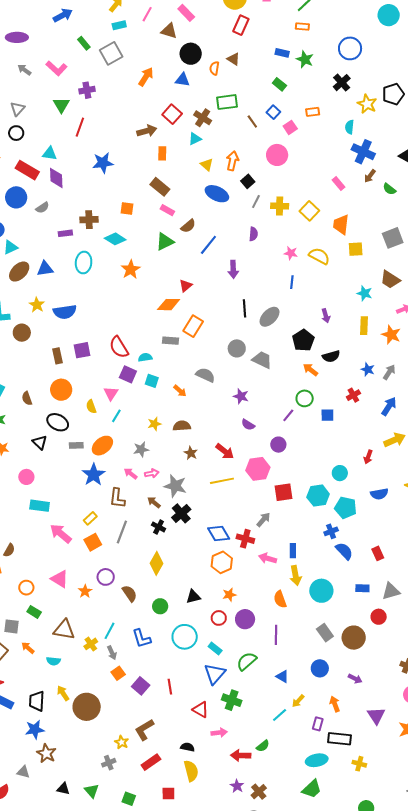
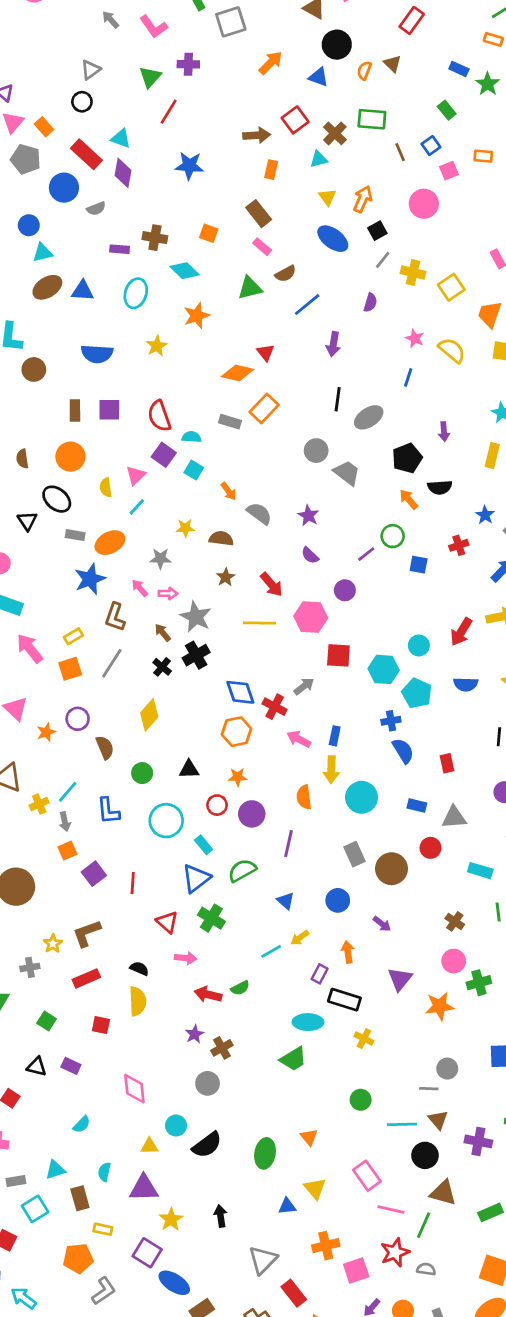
red triangle: (186, 286) -> (265, 352), turned -40
yellow star: (37, 305) -> (157, 346), moved
gray semicircle: (205, 375) -> (259, 513), moved
red arrow: (368, 457) -> (461, 632), size x1.5

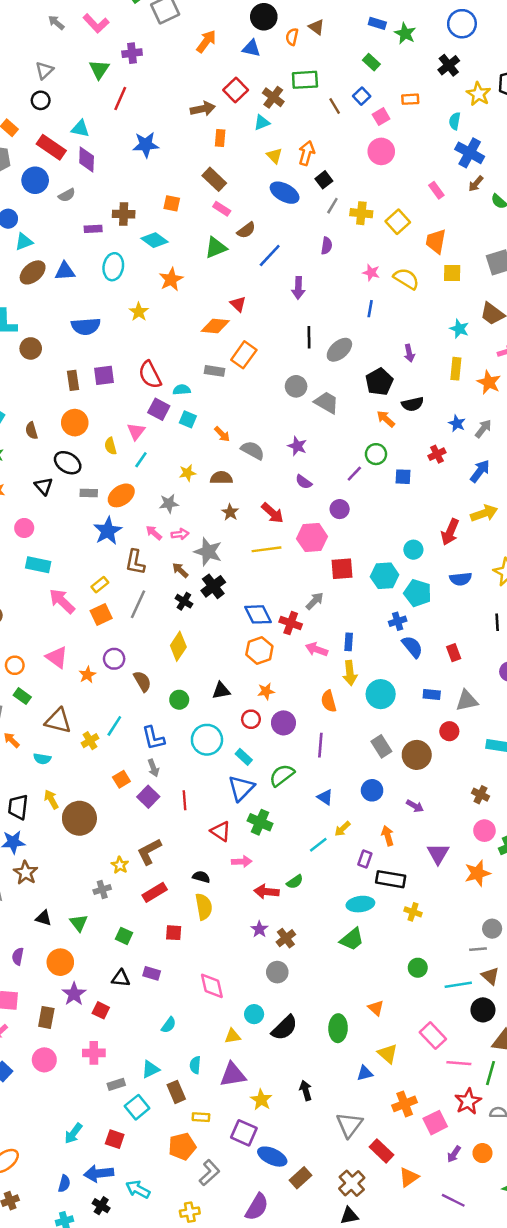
pink circle: (424, 204) -> (381, 151), moved
gray arrow: (65, 822) -> (153, 768), moved

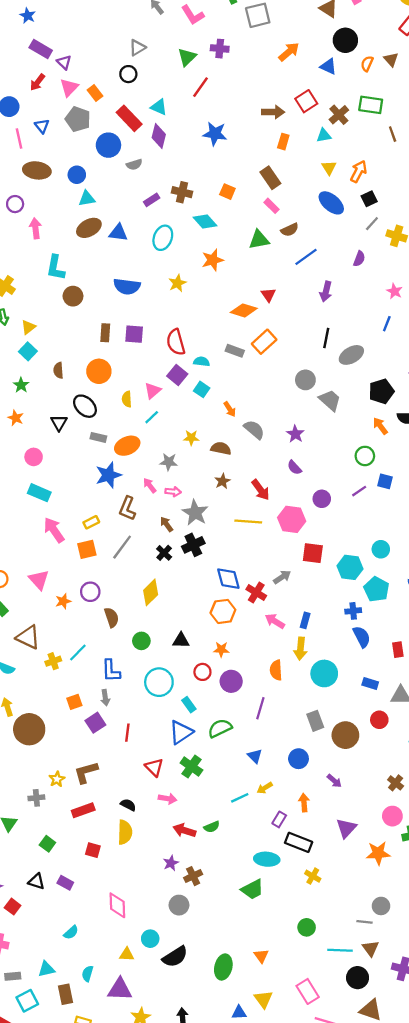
purple rectangle: (93, 229) -> (152, 200), turned -42
purple line: (354, 474) -> (359, 491), moved

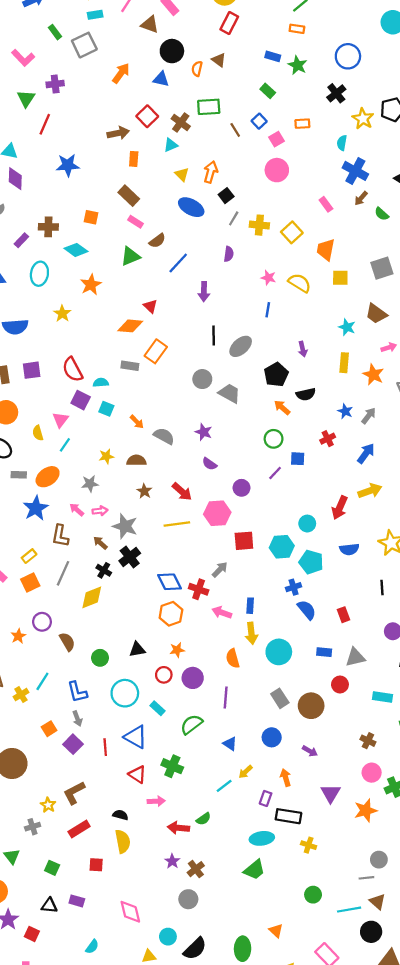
yellow diamond: (151, 592) -> (92, 597), moved, turned 35
blue triangle: (181, 732) -> (136, 737), moved, turned -45

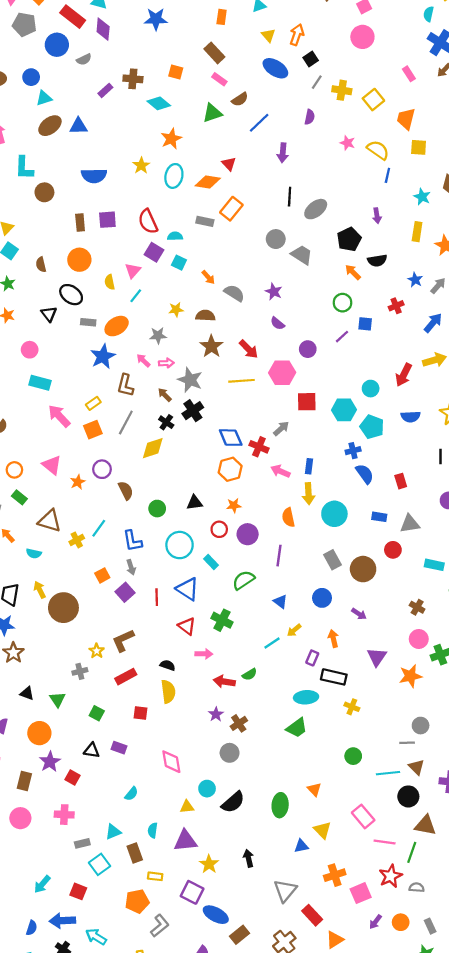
cyan ellipse: (39, 274) -> (174, 176), moved
blue line: (268, 310) -> (387, 175), moved
brown star: (144, 491) -> (211, 346), size x1.5

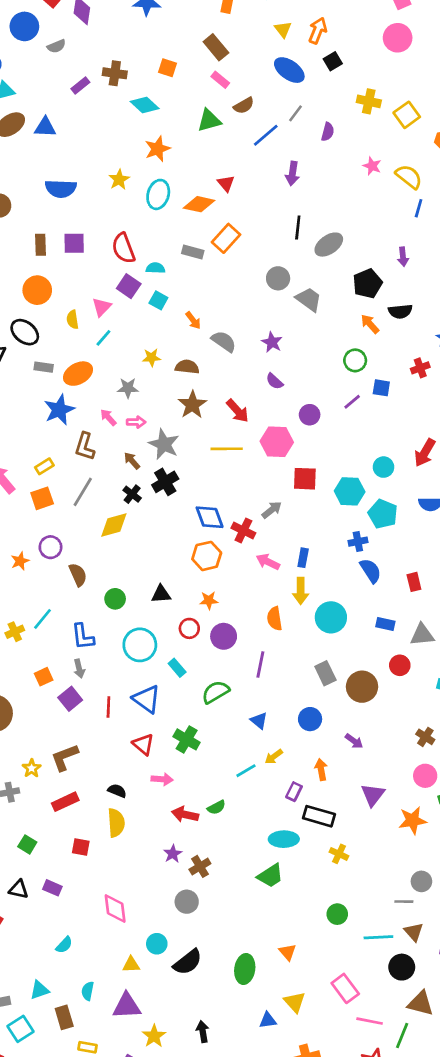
gray line: (317, 82) -> (296, 113), moved

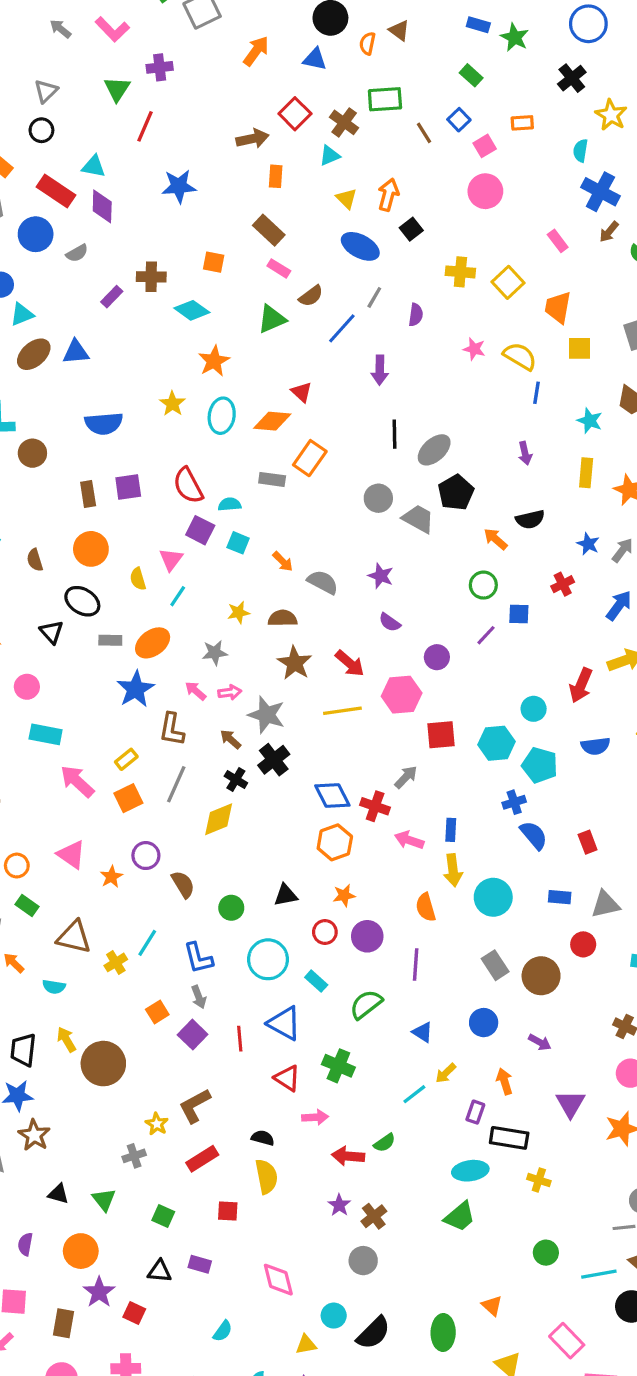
black pentagon: (367, 284) -> (456, 493), moved

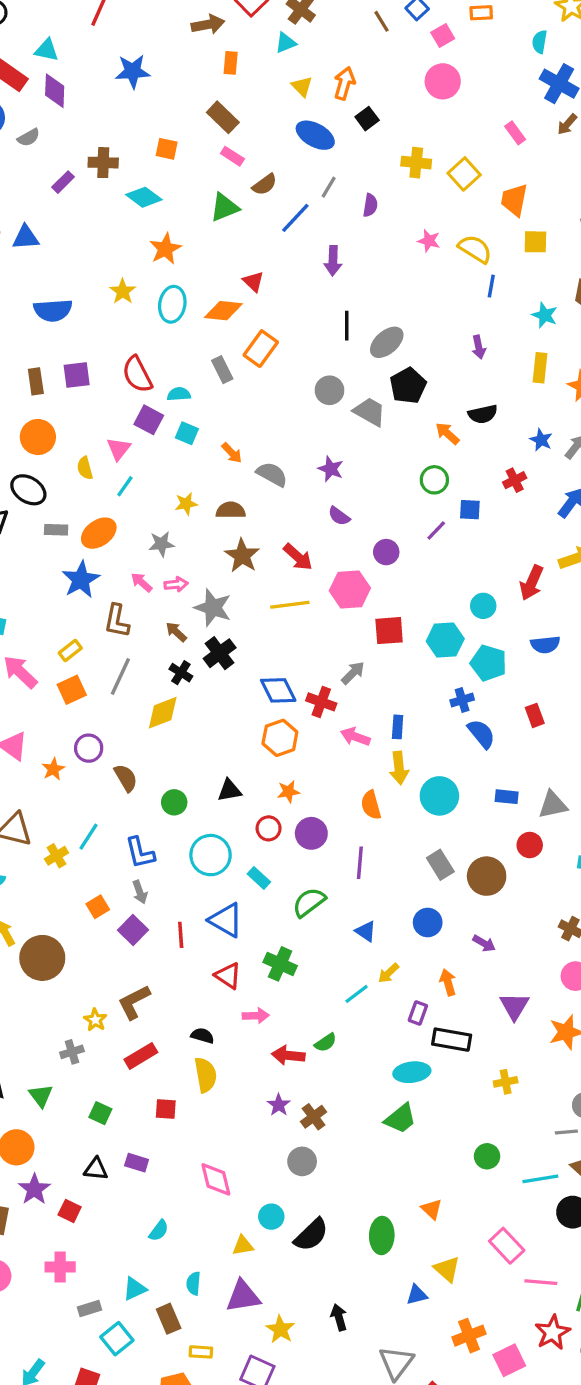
gray rectangle: (272, 479) -> (222, 370), turned 55
red rectangle: (588, 842) -> (535, 715), moved
yellow cross: (539, 1180) -> (506, 1082), moved, turned -30

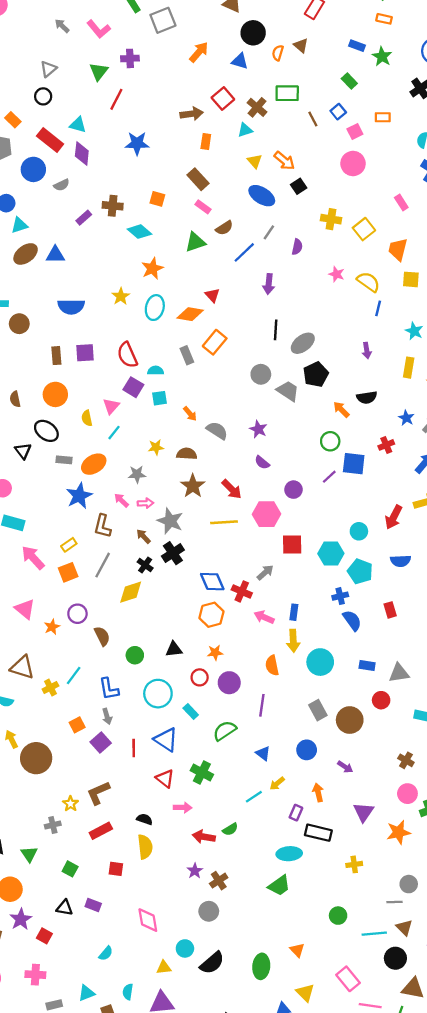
orange arrow: (344, 83) -> (284, 161), turned 110
cyan square: (187, 433) -> (159, 398), turned -35
blue square: (470, 510) -> (354, 464), size x1.5

